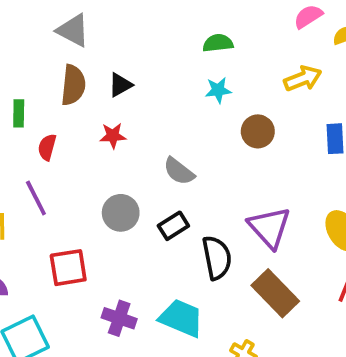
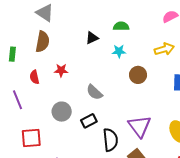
black triangle: (120, 85) -> (92, 38), moved
red semicircle: (47, 147) -> (34, 77), moved, turned -32

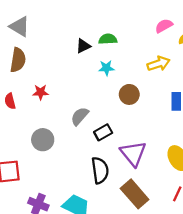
black triangle: (92, 38) -> (83, 46), moved
gray semicircle: (94, 92) -> (80, 116), turned 90
black rectangle: (89, 121) -> (103, 132), moved

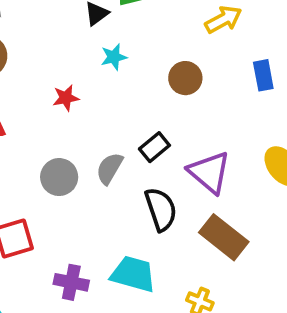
cyan star: (106, 68) -> (114, 57), moved
red star: (40, 92) -> (66, 98), moved
gray semicircle: (80, 116) -> (110, 168), moved

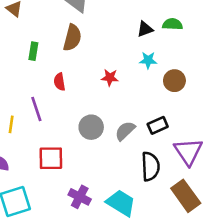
brown circle: (185, 78) -> (174, 81), moved

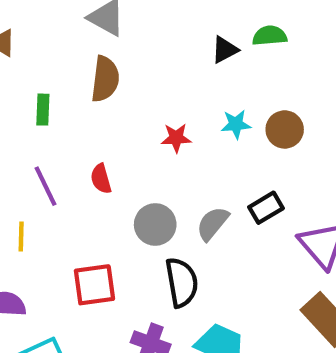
cyan star: (148, 60) -> (236, 124), moved
red semicircle: (60, 82) -> (101, 179), moved
purple line: (36, 109) -> (46, 186), moved
black semicircle: (150, 166) -> (182, 282), moved

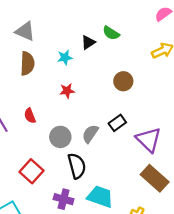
green semicircle: (270, 36) -> (111, 33), turned -138
cyan star: (236, 124) -> (65, 57), moved
red square: (94, 285) -> (32, 171), turned -35

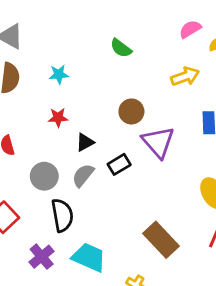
black triangle: (88, 42) -> (85, 142), moved
purple triangle: (149, 140) -> (158, 142), moved
purple cross: (64, 199) -> (42, 257), turned 30

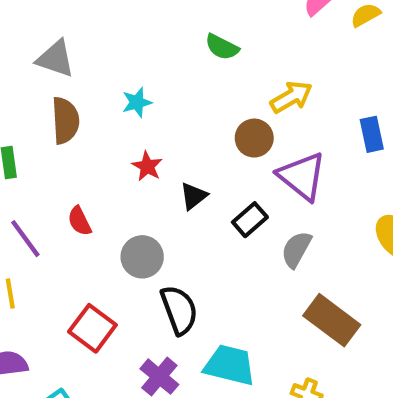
yellow arrow: (185, 76) -> (291, 97), moved
red star: (58, 118) -> (147, 166), turned -30
gray semicircle: (83, 175) -> (296, 249), moved

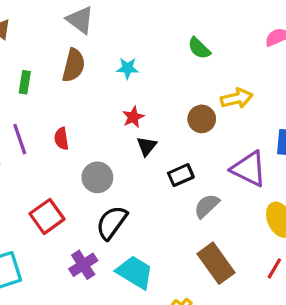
red star: (147, 166) -> (133, 117), moved
purple triangle: (302, 176) -> (249, 169), moved, turned -30
black triangle: (194, 196) -> (147, 146), turned -30
black semicircle: (179, 310) -> (112, 223), turned -141

